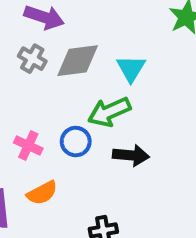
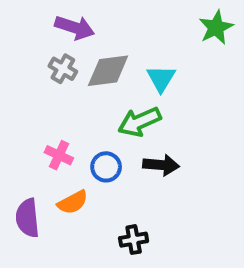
blue circle: (76, 142) -> (106, 167), moved

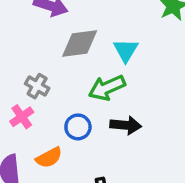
gray cross: (63, 69) -> (37, 86), moved
pink cross: (59, 155) -> (22, 117), moved, turned 30

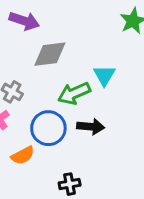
cyan triangle: (126, 50) -> (104, 75), moved
blue circle: (78, 127) -> (48, 128), size x1.5

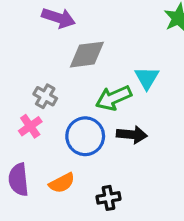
orange semicircle: (23, 155) -> (62, 183), moved

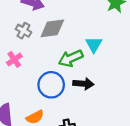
gray cross: (45, 96) -> (23, 31), moved
pink cross: (30, 126) -> (14, 59), moved

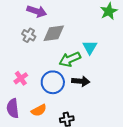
pink cross: (14, 59) -> (21, 78), moved

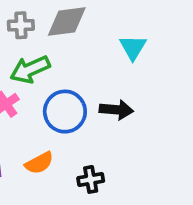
gray cross: (29, 35) -> (21, 25), turned -32
green arrow: (70, 59) -> (30, 69), moved

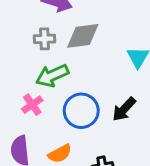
black arrow: (116, 110) -> (124, 109), turned 128

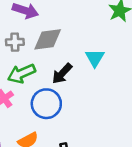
black arrow: (124, 109) -> (62, 74), moved

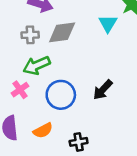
cyan triangle: (95, 58) -> (108, 23), moved
black arrow: (62, 74) -> (103, 90), moved

